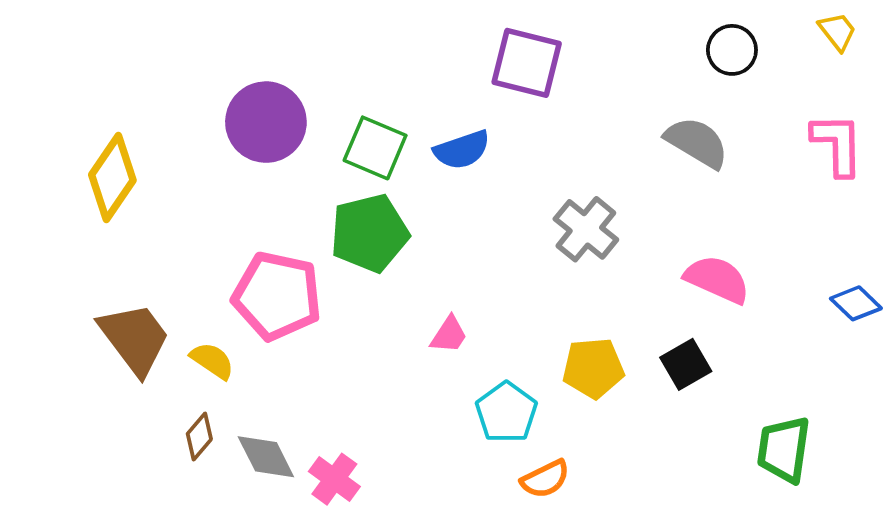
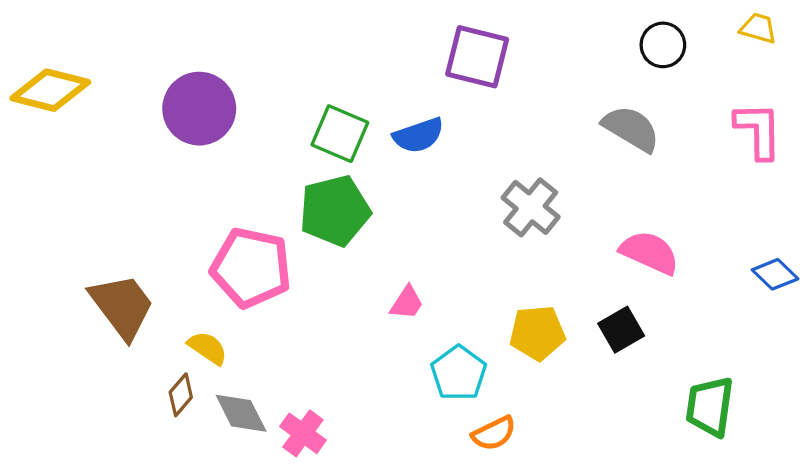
yellow trapezoid: (837, 31) -> (758, 28), turned -36
purple circle: (266, 122) -> (199, 109), moved
yellow diamond: (112, 178) -> (50, 90), moved, turned 70
yellow semicircle: (212, 361) -> (208, 348), moved

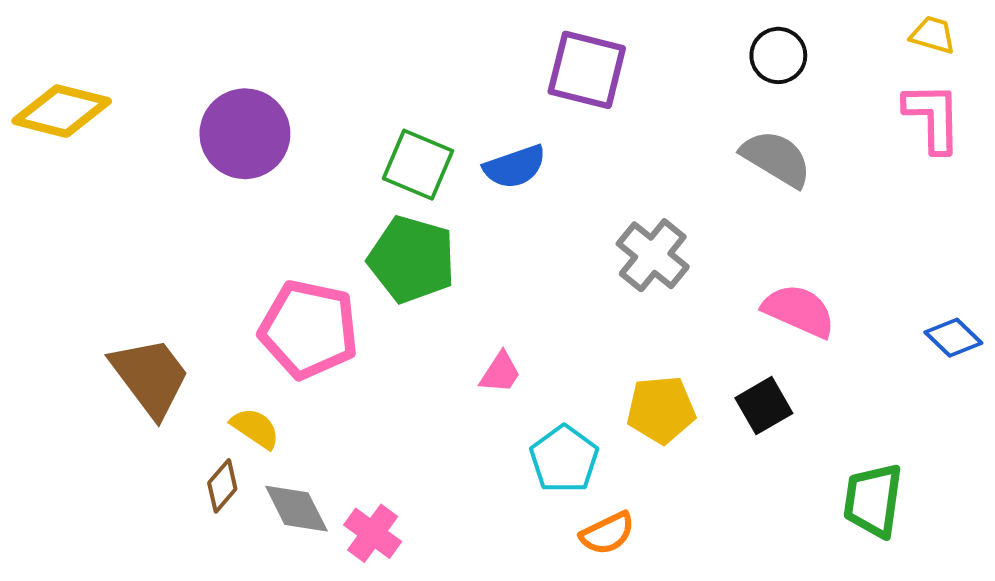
black circle: (663, 45) -> (778, 55), moved
pink L-shape: (758, 130) -> (933, 117), moved
green pentagon: (335, 211) -> (412, 259), turned 30

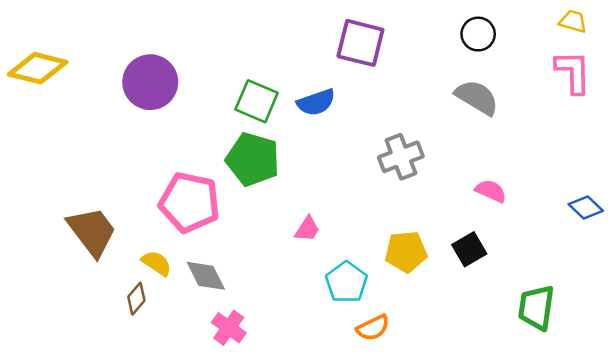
gray cross: (653, 255) -> (401, 157), turned 30
pink semicircle: (799, 311) -> (491, 191), size x0.7
gray diamond: (296, 509) -> (206, 276), moved

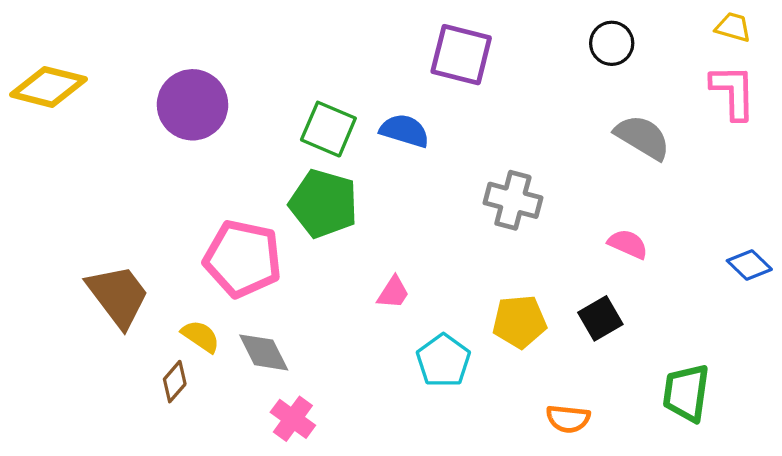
gray semicircle: (477, 97) -> (642, 137), moved
blue semicircle: (316, 102) -> (405, 131), turned -144
gray cross: (401, 157) -> (513, 200), turned 36
orange semicircle: (373, 328) -> (568, 419), moved, turned 32

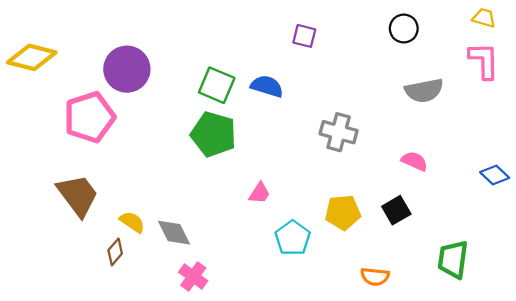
purple square: (461, 55) -> (304, 36), size x0.6
gray semicircle: (642, 137) -> (424, 91), turned 138
pink pentagon: (243, 259) -> (89, 117), moved, turned -30

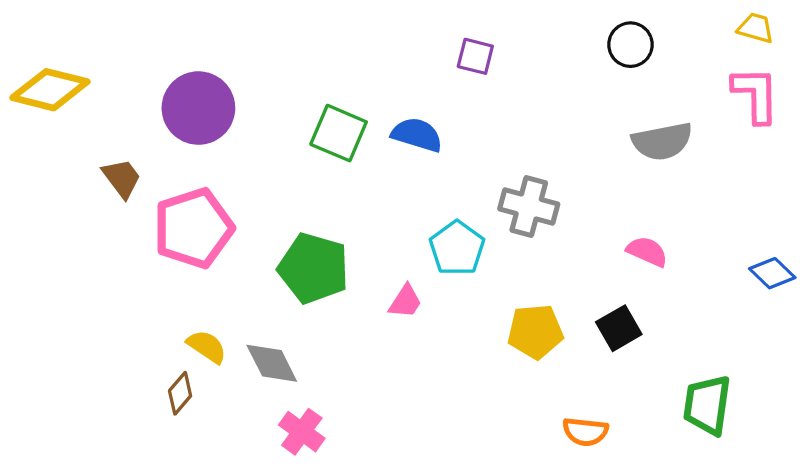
pink pentagon: (89, 117) -> (193, 228), moved
green pentagon: (213, 134) -> (314, 268), moved
brown trapezoid: (78, 195) -> (122, 178), moved, size x0.6
cyan pentagon: (293, 238) -> (457, 248), moved

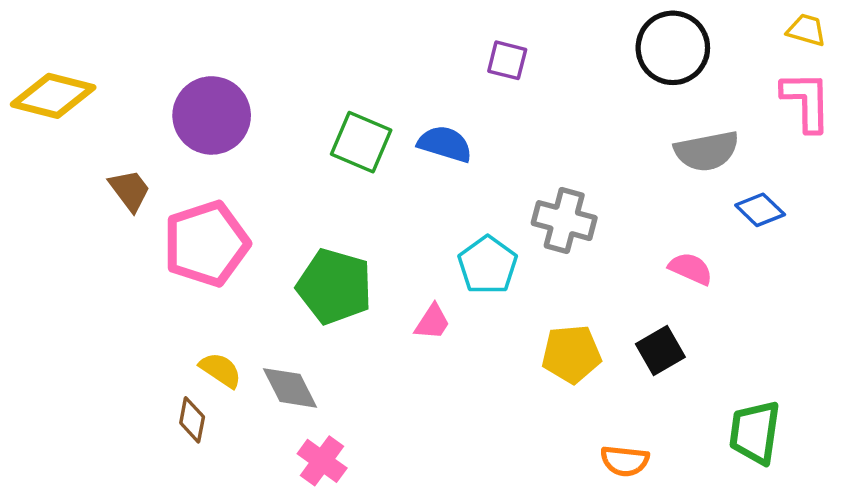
black circle: (630, 45) -> (673, 48), size x1.5
blue diamond: (772, 273) -> (760, 210), moved
brown diamond: (180, 393) -> (192, 420), turned -30

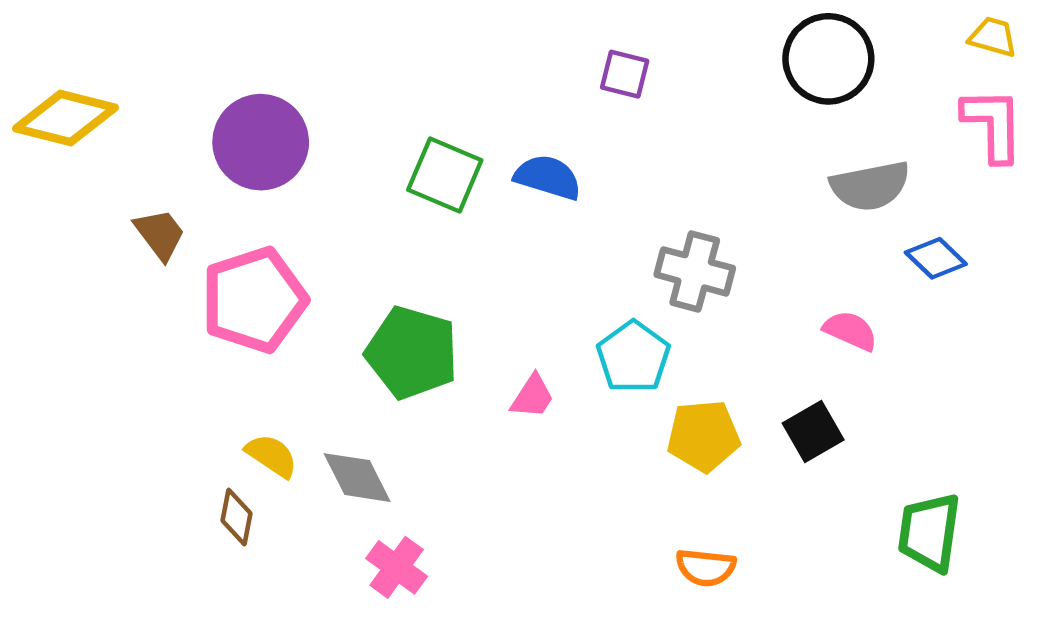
cyan pentagon: (488, 265) -> (633, 357), moved
orange semicircle: (625, 461) -> (706, 567), moved

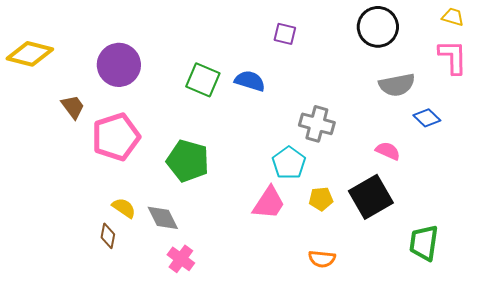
pink trapezoid: (532, 396) -> (269, 203), moved, size x1.6
black square: (813, 432) -> (371, 197), size x1.6
yellow pentagon: (703, 436) -> (321, 199), size x0.7

